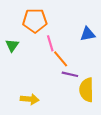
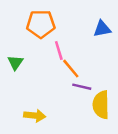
blue triangle: (88, 34) -> (102, 29), moved
green triangle: (12, 45) -> (15, 63), moved

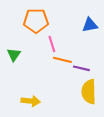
orange line: (71, 69) -> (62, 60), turned -36
purple line: (82, 87) -> (81, 68), moved

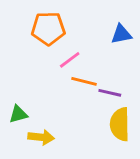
pink line: (52, 44) -> (70, 60), turned 70
green triangle: (14, 55) -> (18, 114), moved, turned 40

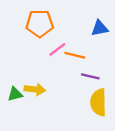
orange line: (84, 81) -> (75, 55), moved
yellow arrow: (41, 137) -> (35, 89), moved

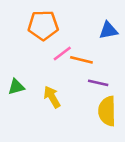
yellow arrow: (35, 89) -> (52, 97), moved, turned -126
green triangle: (15, 94) -> (16, 87), moved

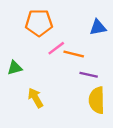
green triangle: (16, 87) -> (15, 68), moved
yellow arrow: (52, 97) -> (35, 98), moved

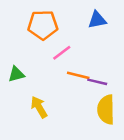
blue triangle: (98, 27) -> (97, 20), moved
orange line: (74, 54) -> (78, 75), moved

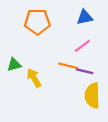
pink line: (62, 53) -> (82, 46), moved
yellow arrow: (39, 107) -> (34, 78), moved

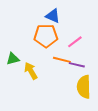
blue triangle: (85, 17) -> (53, 16), moved, turned 35
orange pentagon: (37, 22) -> (46, 36), moved

